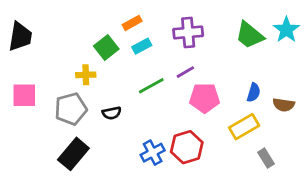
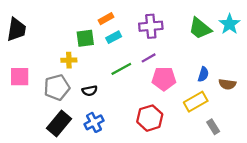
green square: (106, 47) -> (85, 38), turned 30
blue cross: (153, 153) -> (94, 122), moved

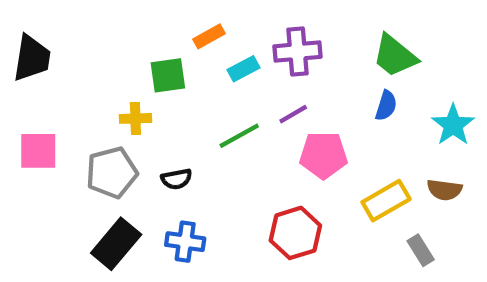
cyan star: (230, 24) -> (453, 125), moved
cyan rectangle: (114, 37) -> (244, 69), moved
blue semicircle: (203, 74) -> (386, 106), moved
brown semicircle: (227, 84) -> (444, 190), moved
blue cross: (94, 122) -> (185, 242), turned 36

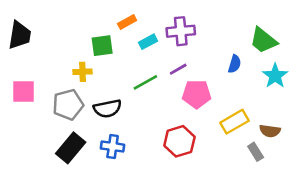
green trapezoid: (395, 56) -> (263, 40), moved
black semicircle: (177, 179) -> (107, 109), size x1.5
brown semicircle: (444, 190) -> (270, 131), moved

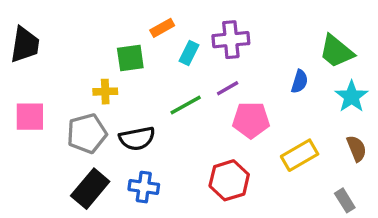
cyan rectangle: (148, 42) -> (189, 53), turned -36
brown semicircle: (270, 131) -> (357, 149), moved, turned -120
gray rectangle: (256, 152) -> (345, 200), moved

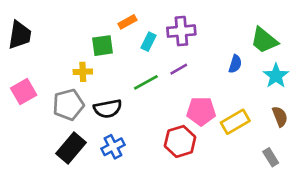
pink square: (30, 117) -> (24, 92), turned -30
pink pentagon: (251, 120) -> (201, 111), moved
blue cross: (144, 187) -> (113, 147), turned -35

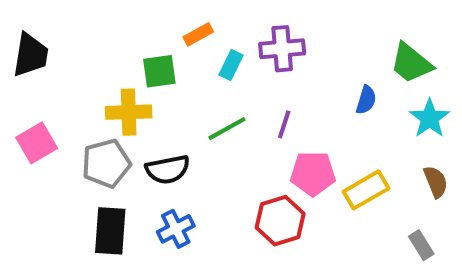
purple line: (179, 69) -> (284, 124), moved, turned -42
yellow cross: (83, 72) -> (129, 112), size x1.5
black rectangle: (71, 148) -> (110, 231), turned -36

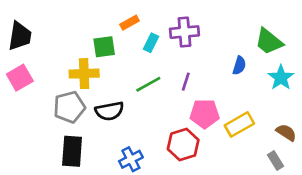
pink square: (37, 143) -> (20, 78), moved
brown semicircle: (436, 182) -> (286, 132), moved, turned -35
blue cross: (176, 229) -> (131, 159), moved

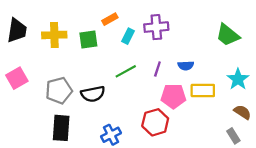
blue semicircle: (239, 66) -> (186, 66), moved, turned 70
yellow cross: (84, 74) -> (54, 35), moved
pink square: (20, 78) -> (17, 78), moved
cyan star: (281, 78) -> (238, 79), moved
yellow rectangle: (239, 124) -> (203, 91), moved, turned 30

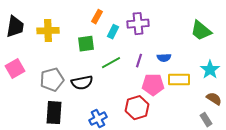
orange rectangle: (110, 19) -> (97, 17), turned -32
green square: (88, 40) -> (86, 44), moved

